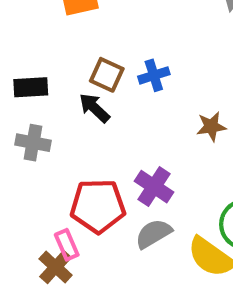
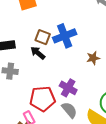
blue cross: (154, 75) -> (65, 36), size x1.6
gray semicircle: (153, 234) -> (69, 110), turned 84

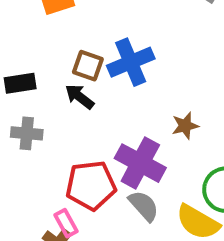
brown star: (93, 58) -> (185, 126), moved
purple cross: (68, 88) -> (140, 163), size x1.4

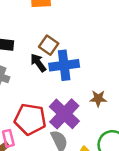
blue cross: (131, 62) -> (64, 65), moved

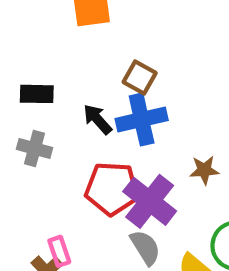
brown square: (49, 45) -> (140, 77), moved
red pentagon: (30, 119) -> (112, 189), moved

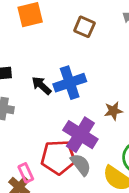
brown square: (140, 77) -> (84, 27), moved
red pentagon: (112, 189) -> (58, 157), moved

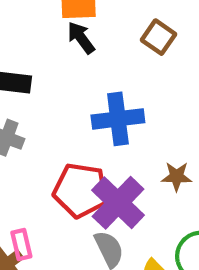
black arrow: (41, 86) -> (81, 38), moved
red pentagon: (58, 157) -> (81, 190), moved

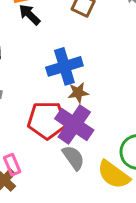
brown star: (177, 176) -> (78, 93), moved

